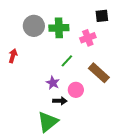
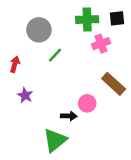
green cross: (59, 28) -> (87, 20), moved
green line: (67, 61) -> (55, 55), moved
purple star: (53, 83) -> (25, 95), moved

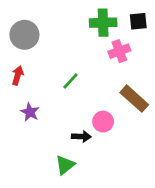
gray circle: (39, 30) -> (24, 35), moved
green line: (55, 55) -> (71, 81), moved
green triangle: (55, 140) -> (65, 165), size x0.7

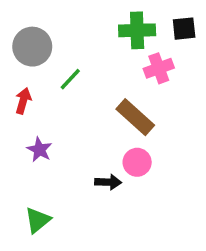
green line: (71, 81) -> (70, 79), moved
brown rectangle: (134, 99) -> (135, 117), moved
green triangle: (65, 165) -> (38, 220), moved

